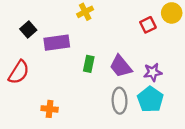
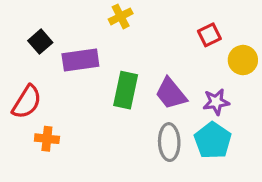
yellow circle: (172, 13) -> (243, 60), moved
green rectangle: (89, 64) -> (126, 90), size x1.5
orange cross: (50, 109) -> (47, 139), moved

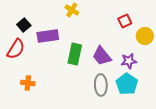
yellow cross: (121, 16) -> (72, 10), turned -32
red semicircle: (27, 102) -> (16, 49), moved

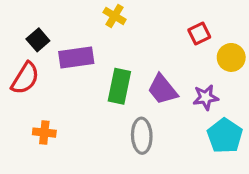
cyan pentagon: (127, 84) -> (225, 136), moved
gray ellipse: (101, 85) -> (142, 136), moved

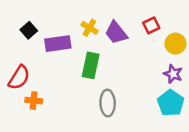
yellow cross: (115, 16) -> (89, 28), moved
red semicircle: (25, 78) -> (19, 78), moved
purple trapezoid: (163, 89) -> (116, 33), moved
purple star: (206, 97) -> (173, 74), moved, turned 30

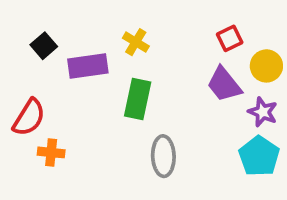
purple trapezoid: (116, 33) -> (224, 84), moved

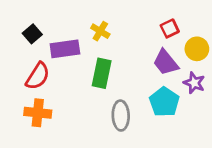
red semicircle: (29, 117) -> (38, 76), moved
orange cross: (51, 152) -> (38, 113), size x1.4
cyan pentagon: (259, 156) -> (164, 102), moved

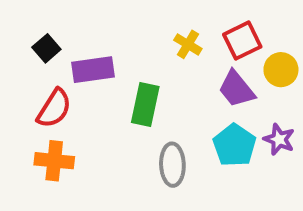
red square: (170, 28) -> (242, 41), size x1.4
yellow cross: (100, 31) -> (188, 44), moved
purple star: (194, 83) -> (279, 139), moved

